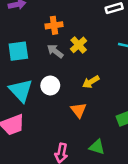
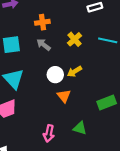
yellow cross: (79, 45) -> (75, 39), moved
white circle: (50, 86) -> (55, 75), moved

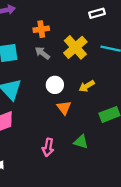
yellow cross: (75, 39) -> (75, 47), size x1.5
yellow arrow: (75, 71) -> (87, 86), moved

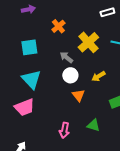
orange cross: (41, 29) -> (58, 26), turned -32
gray arrow: (42, 53) -> (66, 57), moved

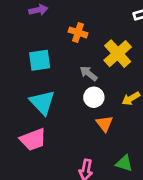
orange cross: (58, 26) -> (78, 32), turned -32

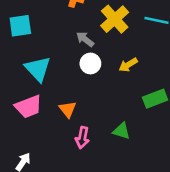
cyan square: (40, 60) -> (20, 26), moved
orange triangle: (104, 124) -> (68, 109), moved

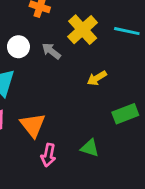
white circle: (90, 63) -> (18, 47), moved
orange triangle: (68, 109) -> (33, 125), size x1.4

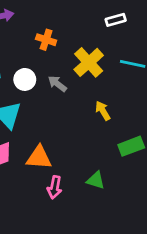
yellow arrow: (97, 78) -> (103, 111), turned 90
orange triangle: (33, 125) -> (39, 158), turned -48

